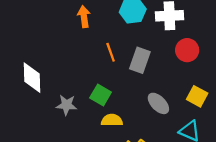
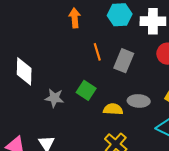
gray ellipse: (158, 103) -> (139, 101), turned -45
yellow semicircle: (112, 120) -> (113, 109), moved

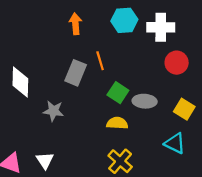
gray rectangle: (124, 61) -> (76, 73), moved
green square: (86, 90) -> (118, 93), moved
gray ellipse: (139, 101) -> (145, 101), moved

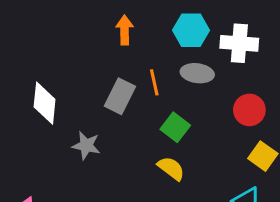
red circle: (177, 63) -> (249, 110), moved
gray ellipse: (145, 101) -> (197, 73), moved
yellow semicircle: (117, 123) -> (171, 168), turned 30

